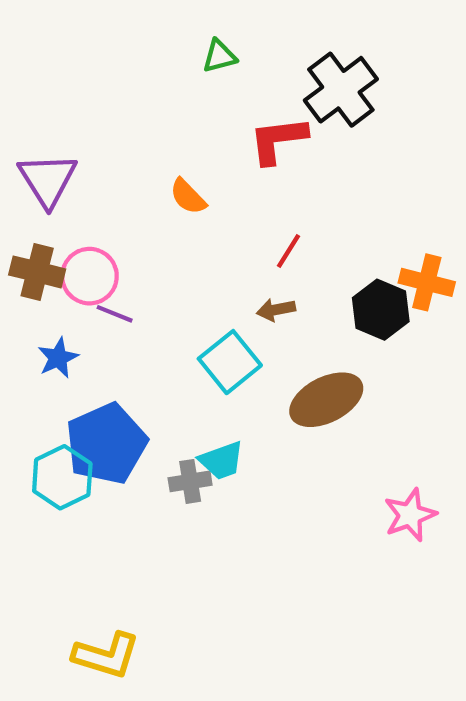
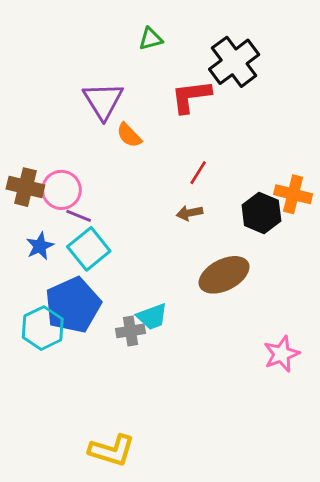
purple triangle: (48, 180) -> (103, 101), moved
cyan square: (230, 362) -> (89, 249), moved
yellow L-shape: (106, 655) -> (112, 450), moved

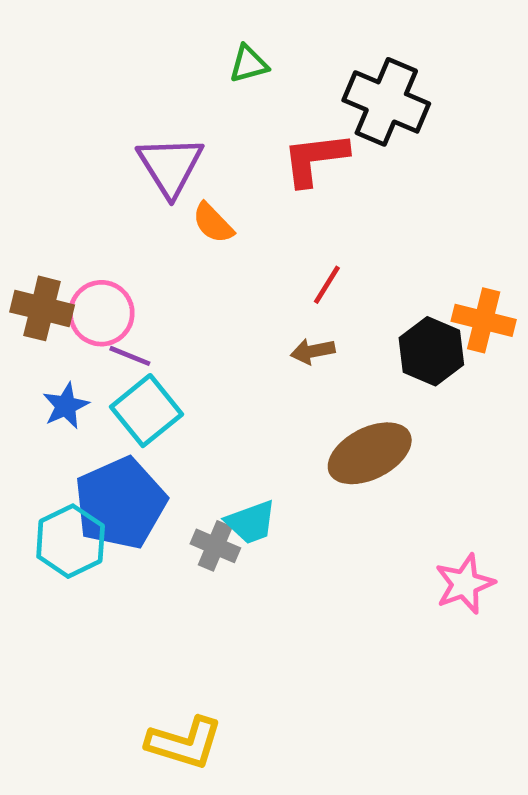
black cross: (234, 62) -> (386, 102), turned -30
gray cross: (131, 331) -> (215, 546), turned 32

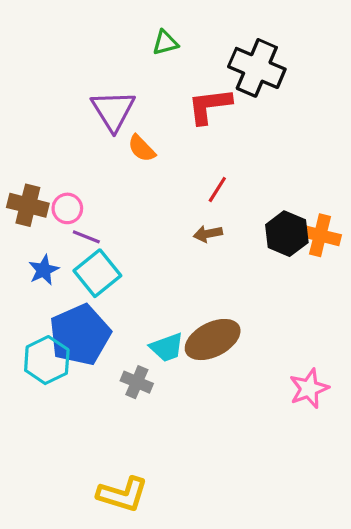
pink circle: (101, 313) -> (67, 208), size x0.7
orange cross: (484, 320) -> (320, 235), moved
brown ellipse: (370, 453) -> (213, 340), moved
gray cross: (215, 546) -> (137, 382), moved

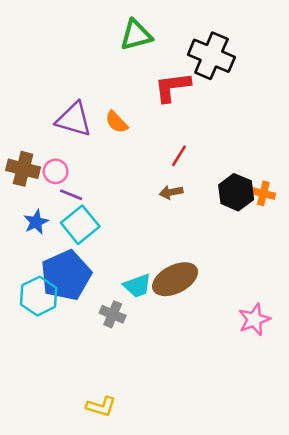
green triangle: (165, 43) -> (136, 35), size x1.5
purple triangle: (113, 111) -> (74, 119), moved, turned -42
orange cross: (320, 235) -> (263, 193), size x0.7
yellow L-shape: (123, 494) -> (101, 406), size x0.7

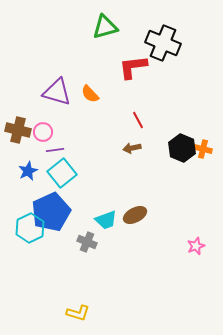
red line: (179, 156) -> (138, 120), turned -60
purple line: (71, 195) -> (55, 150), turned -30
brown ellipse: (175, 279) -> (135, 215), size x0.7
pink star: (254, 319) -> (196, 246), size x0.7

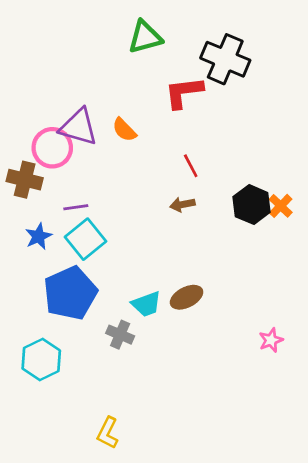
pink circle: (43, 132) -> (52, 148), moved, size x1.5
orange cross: (203, 149) -> (281, 206), turned 30
cyan hexagon: (30, 228) -> (41, 360), moved
yellow L-shape: (78, 313) -> (108, 433), turned 100

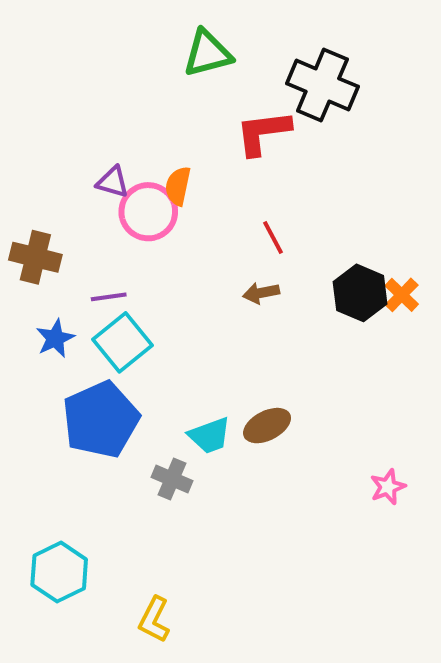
purple triangle: (79, 127) -> (113, 182), size x0.6
orange semicircle: (124, 130) -> (178, 186), turned 56
pink circle: (52, 148) -> (148, 212), moved
cyan hexagon: (41, 360) -> (59, 572), moved

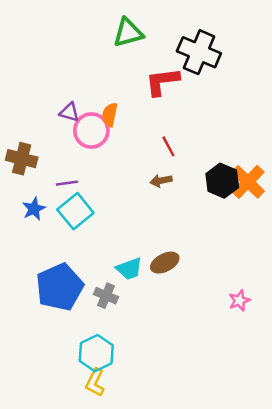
orange cross: (402, 295) -> (248, 182), size x1.6
blue pentagon: (101, 420) -> (60, 287), moved
cyan hexagon: (59, 572) -> (96, 353), moved

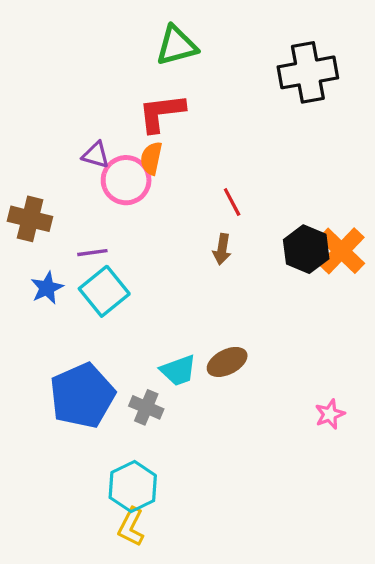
black cross: (199, 52) -> (308, 72), moved, turned -33
red L-shape: (162, 82) -> (161, 113), moved
brown arrow: (161, 181) -> (222, 249), turned -70

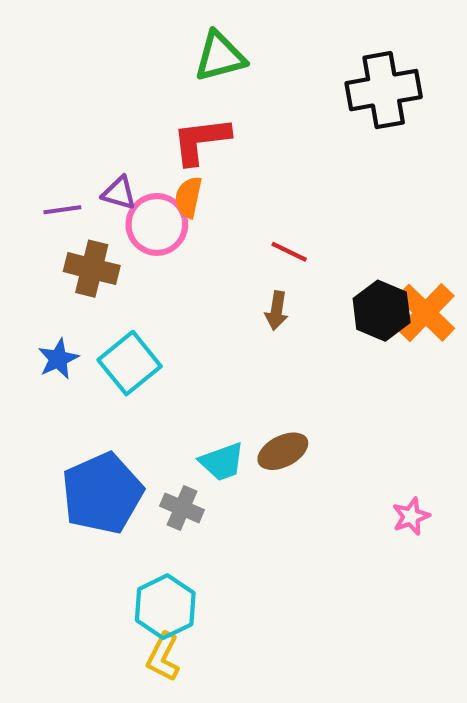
red line: (232, 202) -> (289, 252), turned -36
brown cross: (30, 219) -> (92, 269), moved
purple line: (92, 253) -> (62, 210), moved

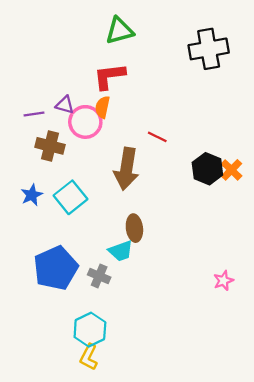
brown arrow: (277, 311) -> (126, 169), moved, size x2.0
orange cross: (426, 313) -> (231, 170), size x0.7
brown ellipse: (283, 451) -> (134, 228), moved, turned -70

